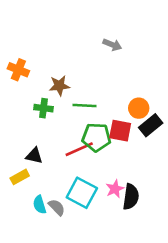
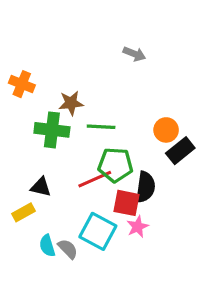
green cross: (43, 108) -> (52, 130), size x1.5
red square: (120, 131) -> (126, 203), moved
black semicircle: (131, 197) -> (145, 187), moved

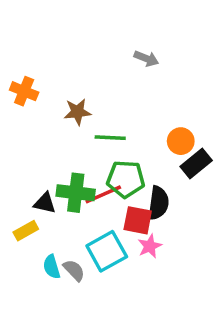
green cross: (52, 130) -> (76, 193), moved
cyan square: (98, 231) -> (107, 251), turned 33

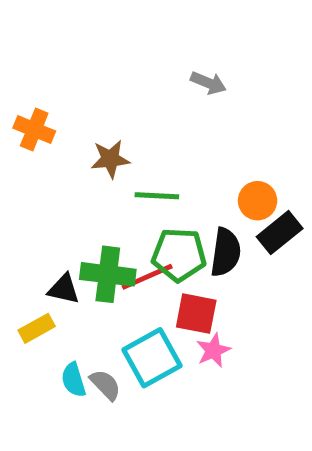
black semicircle: (158, 203) -> (226, 252), moved

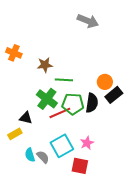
gray arrow: (208, 83) -> (88, 21), moved, size x1.5
green cross: (108, 274) -> (47, 99), moved, turned 30
red square: (196, 314) -> (80, 166), moved

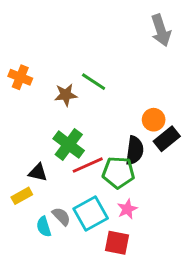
gray arrow: (88, 21) -> (161, 30), moved, turned 50
green line: (64, 80) -> (94, 82), moved, turned 30
green pentagon: (73, 104) -> (118, 172), moved
gray semicircle: (43, 157) -> (61, 216), moved

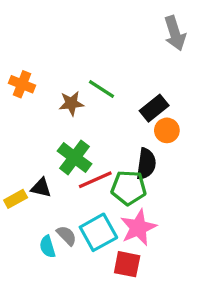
black rectangle: (167, 139) -> (154, 108), moved
yellow rectangle: (22, 196) -> (16, 199), moved
pink star: (127, 209) -> (138, 228), size x1.6

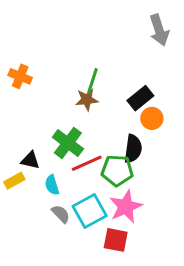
green line: (102, 89) -> (93, 81), turned 75
brown star: (71, 103) -> (87, 100), moved
black triangle: (41, 188) -> (30, 160), moved
cyan semicircle: (47, 247) -> (52, 185), moved

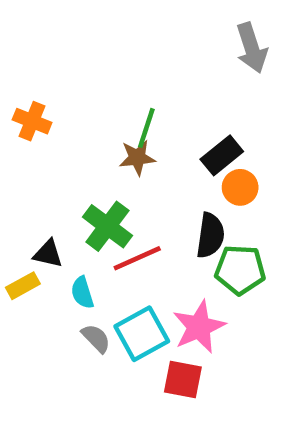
green pentagon: (117, 170) -> (240, 270), moved

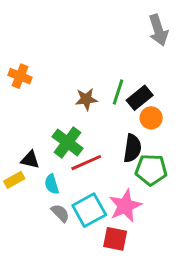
green line: (146, 128) -> (118, 92), moved

